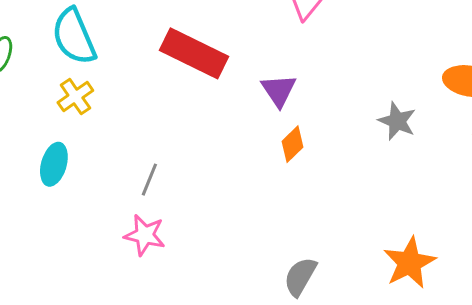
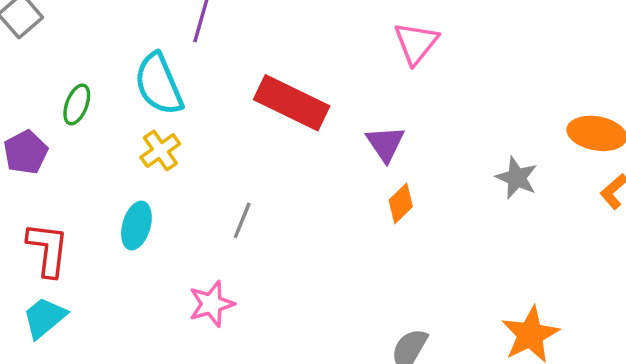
gray line: (149, 180) -> (242, 220), moved
pink star: (145, 235) -> (211, 304), moved, turned -30

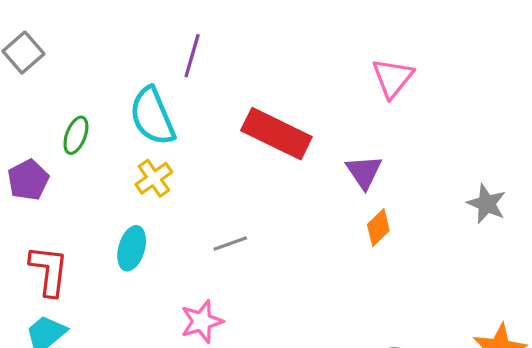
gray line: (242, 220) -> (230, 244), turned 48

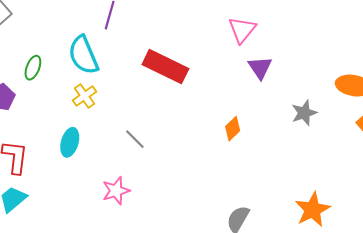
purple triangle: (364, 172) -> (260, 68), moved
gray star: (487, 204) -> (304, 113), turned 30
gray line: (230, 244) -> (135, 139), turned 65

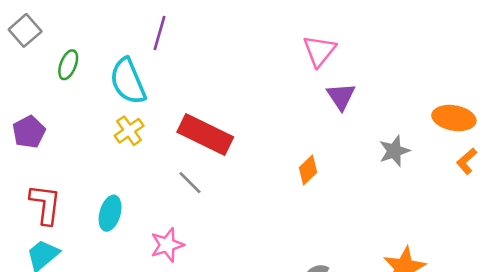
red rectangle: (165, 67) -> (205, 134), moved
green ellipse: (33, 68) -> (68, 65), moved
cyan ellipse: (70, 142) -> (110, 213), moved

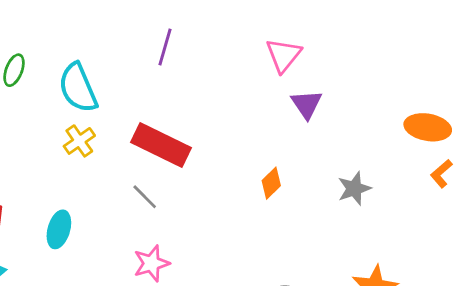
purple line: (160, 33) -> (165, 47), moved
gray star: (394, 151) -> (354, 189), moved
pink star: (167, 245) -> (151, 263), moved

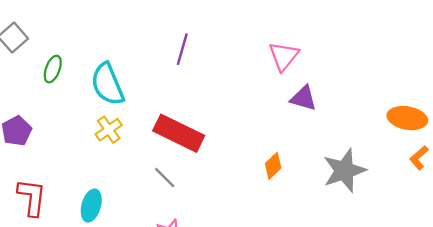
purple triangle: (307, 104) -> (303, 98), turned -40
gray star: (354, 189) -> (344, 171), size x1.5

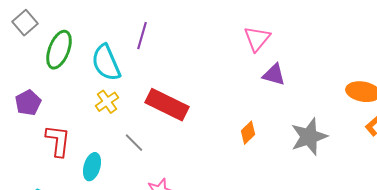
purple line: (182, 49) -> (142, 36), moved
green ellipse: (53, 69) -> (59, 50), size x1.6
gray line: (165, 178) -> (134, 143), moved
red L-shape: (32, 197) -> (58, 141), moved

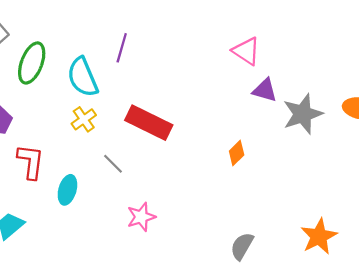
pink triangle: (257, 39) -> (246, 51), turned -36
gray star: (309, 137) -> (303, 114), moved

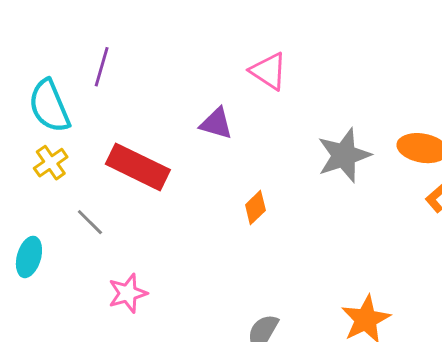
purple triangle: (265, 90) -> (216, 123), moved

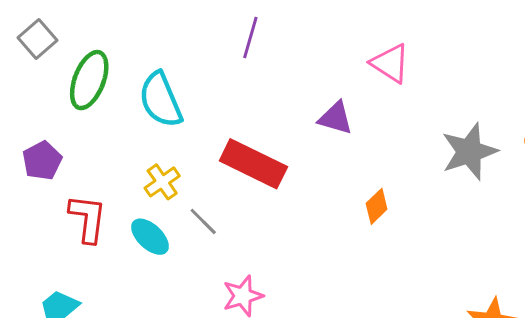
purple line: (102, 67) -> (250, 37), moved
yellow cross: (51, 163) -> (162, 182), moved
cyan ellipse: (29, 257) -> (150, 237), moved, turned -63

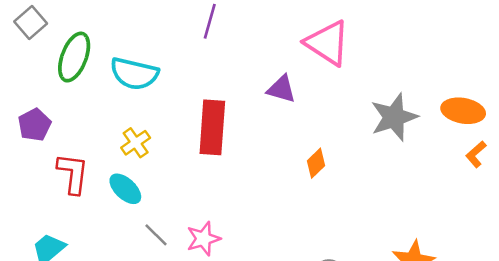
pink triangle: (390, 63) -> (327, 43), size x1.4
cyan semicircle: (161, 100) -> (134, 74), turned -54
red rectangle: (253, 164) -> (212, 127), turned 68
gray line: (203, 221) -> (156, 235), moved

